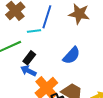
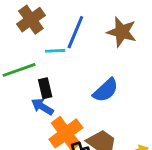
black rectangle: (29, 58) -> (45, 88), turned -56

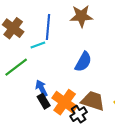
black rectangle: (45, 88) -> (44, 101), moved
blue arrow: (42, 107) -> (41, 88), turned 49

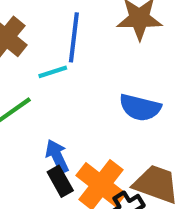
blue semicircle: (83, 62) -> (140, 108), turned 72

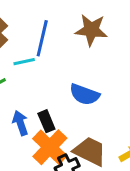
black rectangle: (60, 181) -> (46, 121), moved

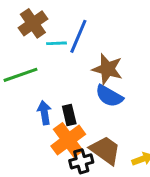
brown star: (91, 30) -> (107, 69), moved
cyan line: (24, 62) -> (57, 43), moved

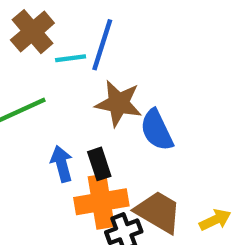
brown star: (107, 69) -> (119, 103), moved
blue semicircle: (109, 96) -> (157, 130), turned 40
orange cross: (68, 140) -> (101, 202), turned 32

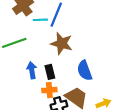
blue semicircle: (157, 130) -> (85, 71), moved
orange cross: (101, 202) -> (49, 90), size x0.6

